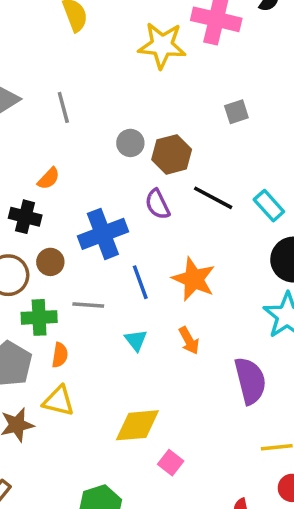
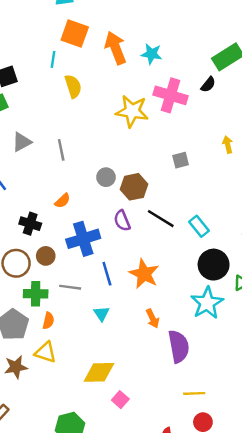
orange semicircle: (49, 178) -> (62, 201), moved
orange arrow: (189, 341) -> (153, 318), moved

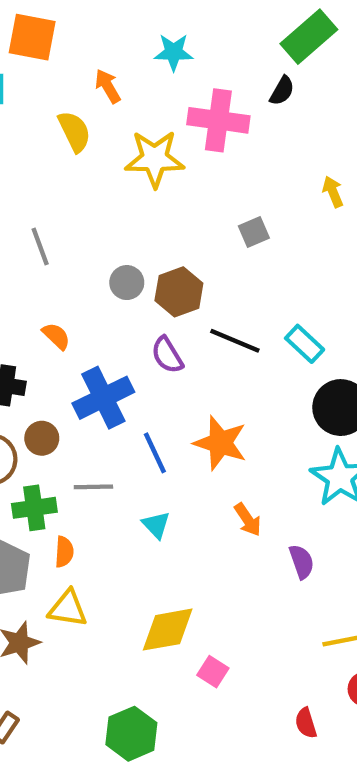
orange arrow: (116, 48) -> (108, 86), moved, size x0.6
yellow semicircle: (73, 86) -> (74, 131), moved
orange semicircle: (62, 201) -> (56, 336), turned -84
purple semicircle: (179, 346) -> (302, 562), size x0.6

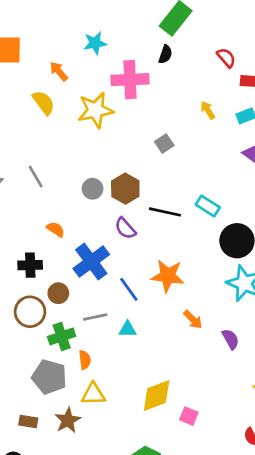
cyan triangle: (156, 525) -> (127, 329), moved, turned -36

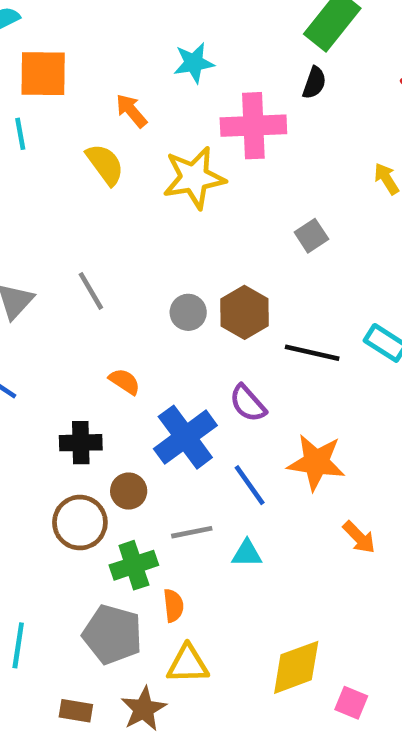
purple semicircle: (125, 228) -> (248, 403), moved

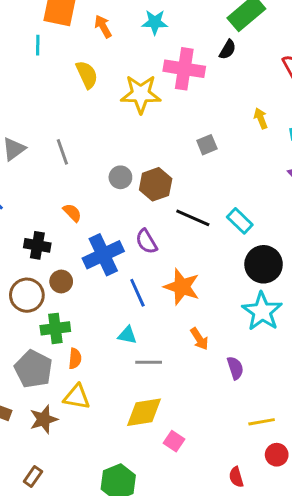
orange arrow: (131, 111) -> (103, 27), moved
gray line: (192, 532) -> (149, 362), moved

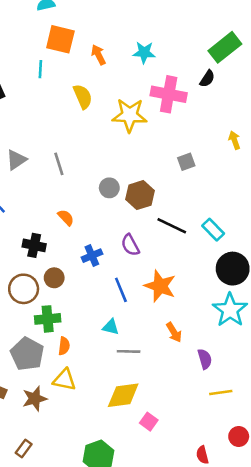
blue cross: (103, 255) -> (92, 256), size x0.6
yellow line: (262, 422) -> (221, 392), moved

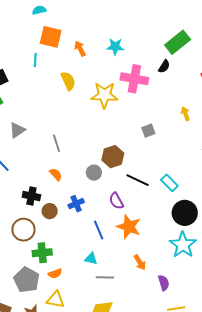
gray line: (59, 164) -> (57, 143), moved
gray circle: (109, 188) -> (94, 173), moved
purple semicircle: (130, 245) -> (116, 201), moved
brown circle: (54, 278) -> (50, 211), moved
orange semicircle: (64, 346) -> (55, 273), turned 64

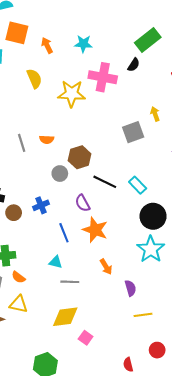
gray square: (148, 131) -> (133, 132), moved, size x1.5
orange semicircle: (56, 174) -> (47, 139), moved, turned 136
orange semicircle: (55, 273) -> (18, 277), turned 56

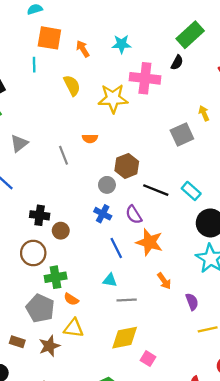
orange semicircle: (47, 139) -> (90, 138), moved
blue cross: (41, 205) -> (103, 214), moved, turned -35

